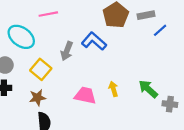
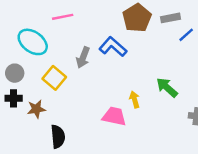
green arrow: (148, 89) -> (167, 87), moved
pink trapezoid: (85, 95) -> (114, 116), moved
brown star: (38, 98) -> (36, 109), moved

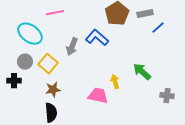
gray circle: (15, 73) -> (25, 62), moved
brown star: (36, 109) -> (53, 90), moved

